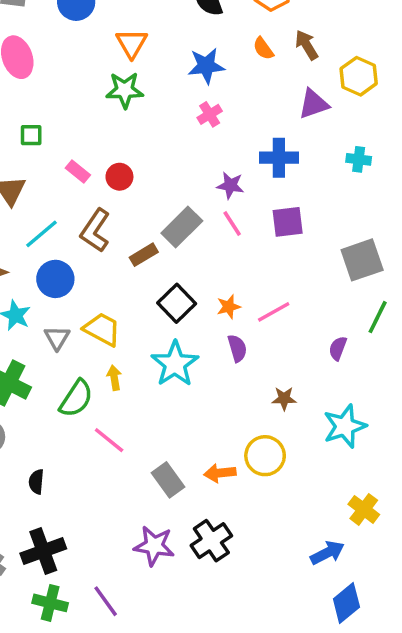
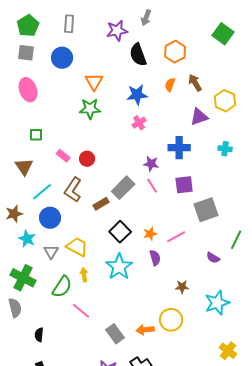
orange semicircle: (263, 49) -> (170, 85), turned 56
gray square: (362, 260) -> (206, 210), moved
purple semicircle: (338, 348) -> (213, 258), turned -80

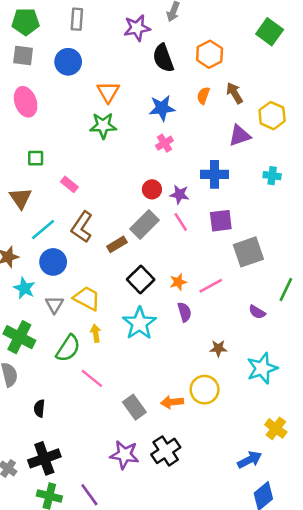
green pentagon: (28, 26) -> (26, 22), turned 30
red circle: (87, 159) -> (152, 189), moved

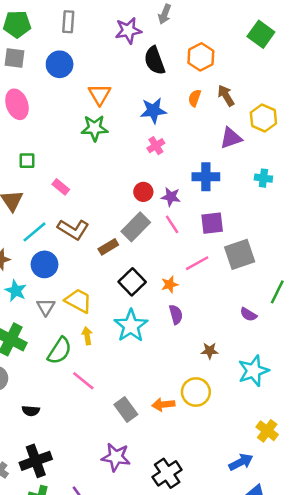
brown L-shape: (82, 227) -> (73, 229), turned -92
pink line: (211, 286) -> (197, 263), moved
black semicircle: (39, 408) -> (31, 411), turned -90
black cross: (166, 451) -> (167, 473), moved

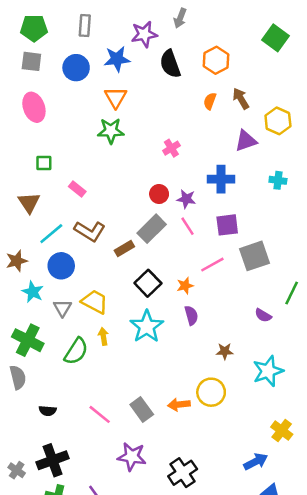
blue star: (153, 111) -> (117, 59), moved
pink line: (83, 381) -> (100, 414), moved

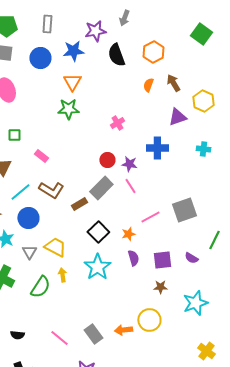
purple square: (227, 225) -> (162, 260), moved

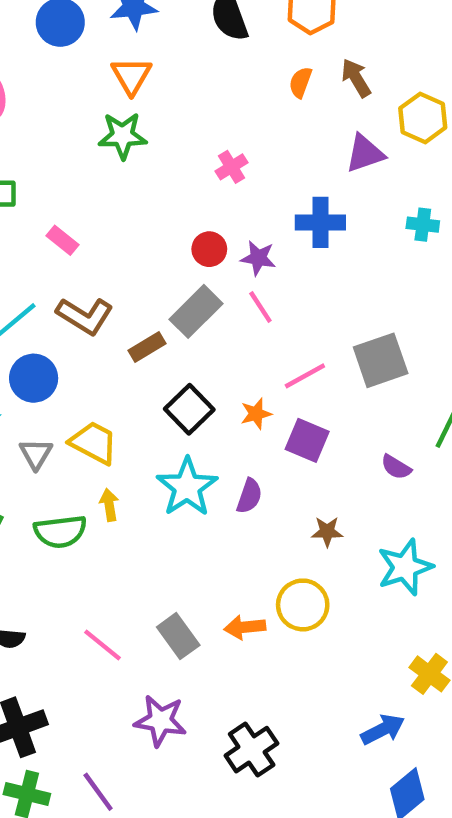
purple semicircle: (133, 258) -> (249, 496), moved, turned 35
purple square: (162, 260) -> (307, 440), moved, turned 30
green semicircle: (40, 287) -> (60, 532), turned 50

